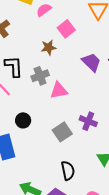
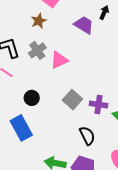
purple cross: (88, 121) -> (99, 105), moved

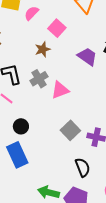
black circle: (32, 98) -> (21, 126), moved

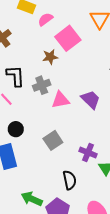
pink square: (57, 28) -> (68, 38), size x1.4
purple trapezoid: (87, 57) -> (91, 100), moved
gray square: (70, 130) -> (53, 140), moved

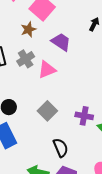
purple trapezoid: (91, 100) -> (61, 42), moved
black semicircle: (70, 180) -> (61, 148), moved

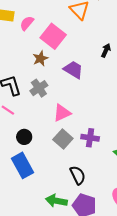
pink triangle: (47, 70) -> (62, 113), moved
purple cross: (84, 116) -> (90, 138), moved

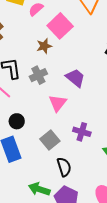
purple trapezoid: (73, 70) -> (75, 78), moved
pink triangle: (62, 113) -> (58, 103), turned -36
gray square: (63, 139) -> (50, 140), moved

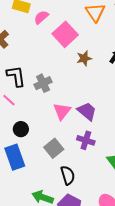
brown star: (44, 46) -> (84, 58), moved
purple trapezoid: (75, 78) -> (87, 111), moved

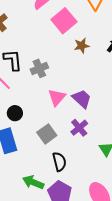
purple cross: (86, 140) -> (79, 128), turned 30

